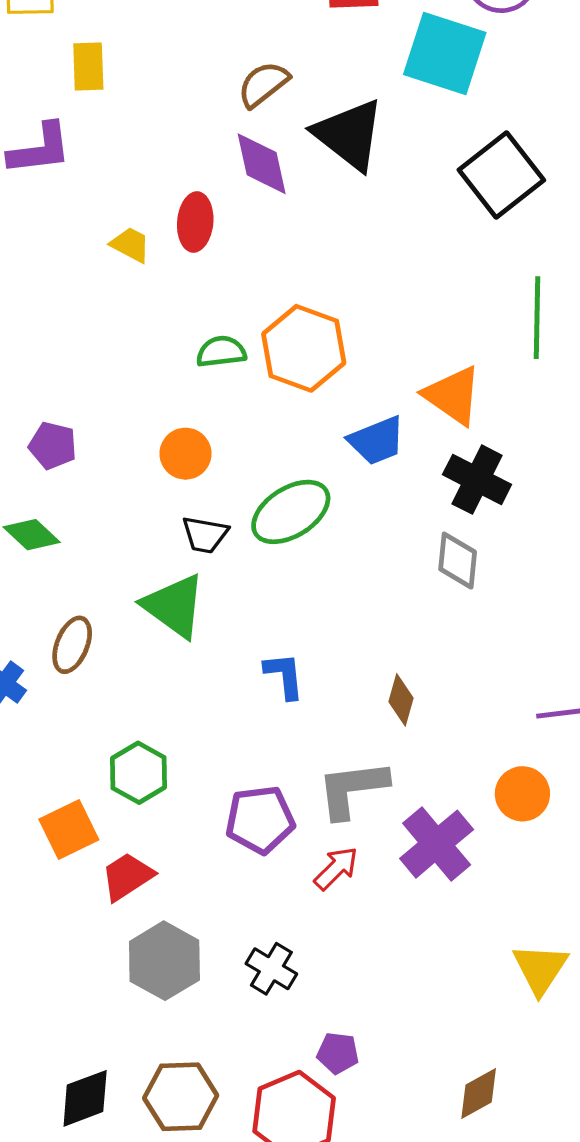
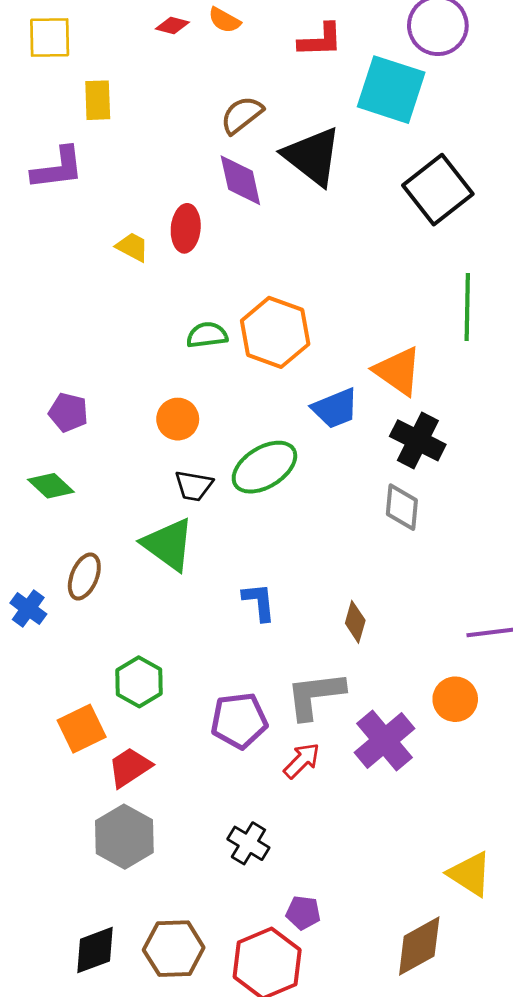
gray hexagon: (164, 961) -> (124, 837), moved
yellow triangle: (540, 969) -> (470, 874), moved, turned -30
brown diamond: (479, 1093) -> (419, 946), size x1.4

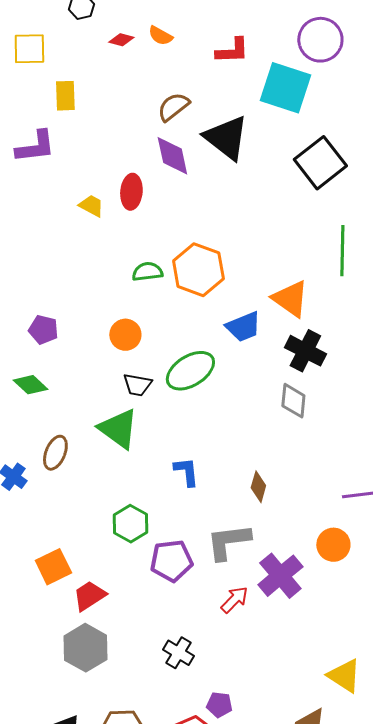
green hexagon: (139, 682) -> (130, 524), moved
red arrow: (302, 761) -> (234, 600), moved

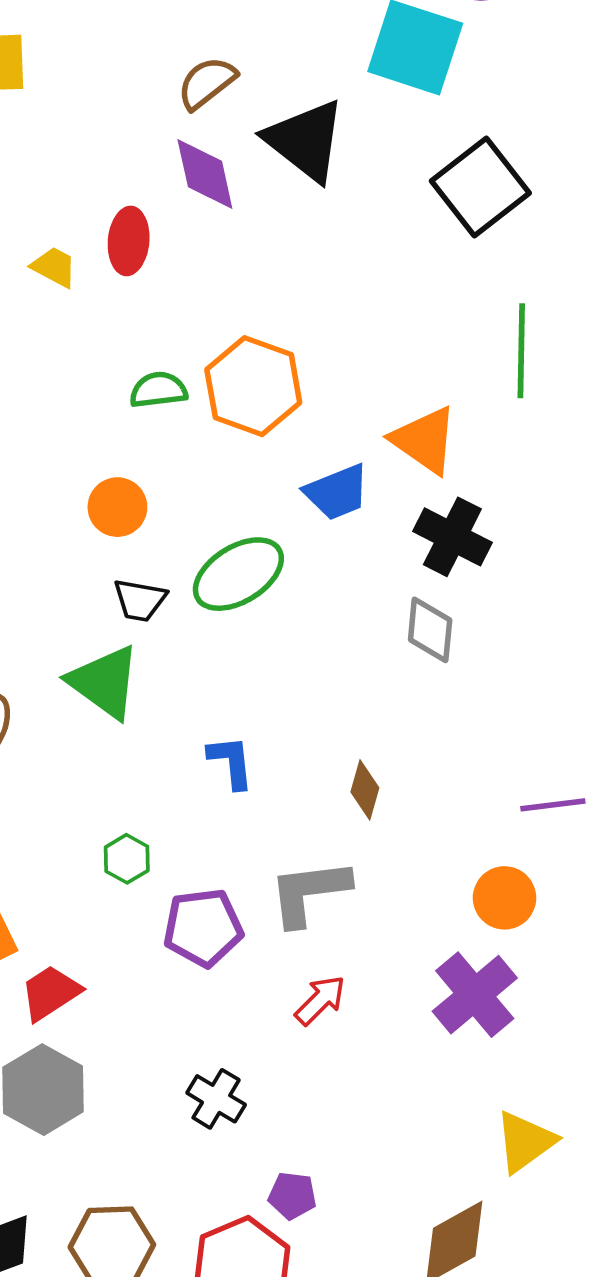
green hexagon: (130, 524) -> (127, 859), size x0.7
purple cross: (280, 576) -> (475, 995), moved
yellow triangle: (344, 676) -> (525, 1142), turned 51

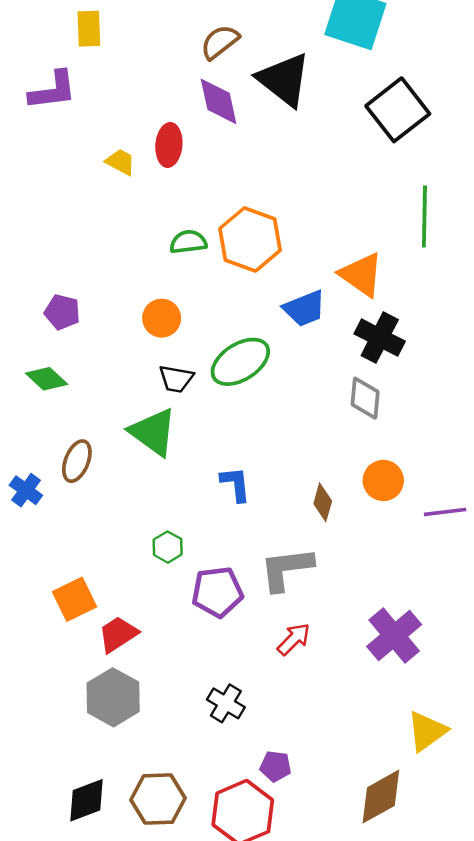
orange circle: (505, 898) -> (383, 480), moved

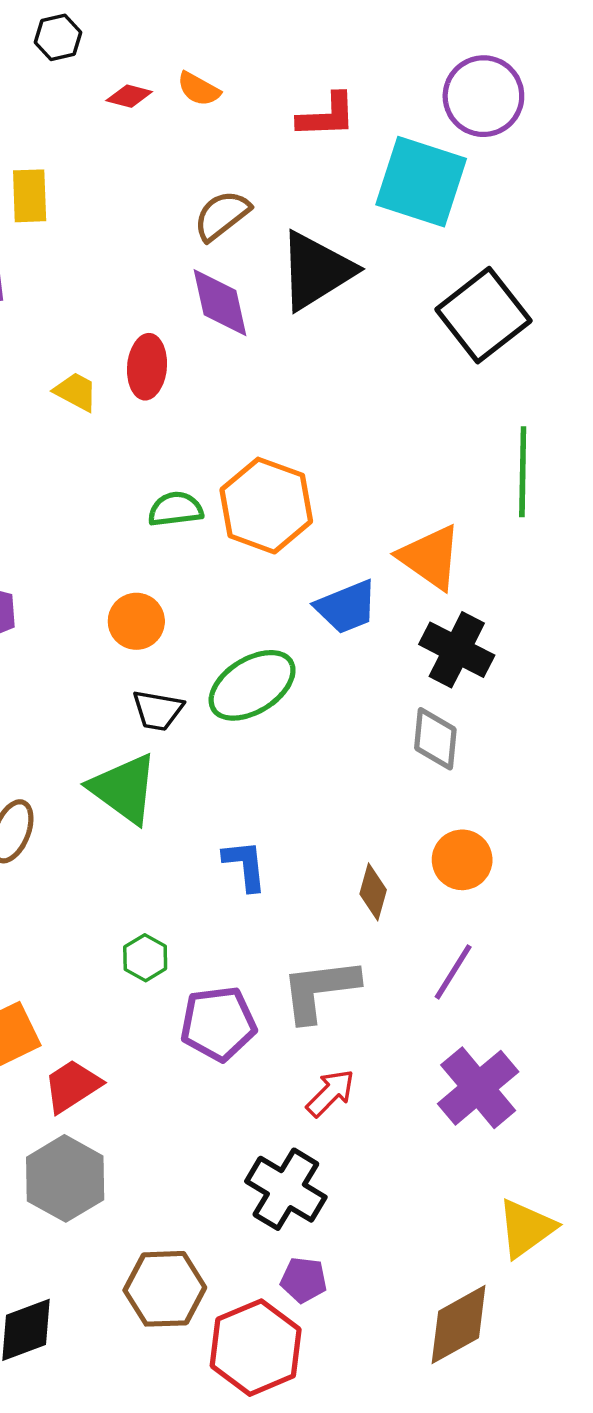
black triangle: (284, 80) -> (316, 271), turned 50
purple line: (445, 512) -> (453, 972), moved, turned -51
black cross: (226, 703) -> (286, 1189), moved, size x1.4
brown hexagon: (158, 799) -> (165, 1289), moved

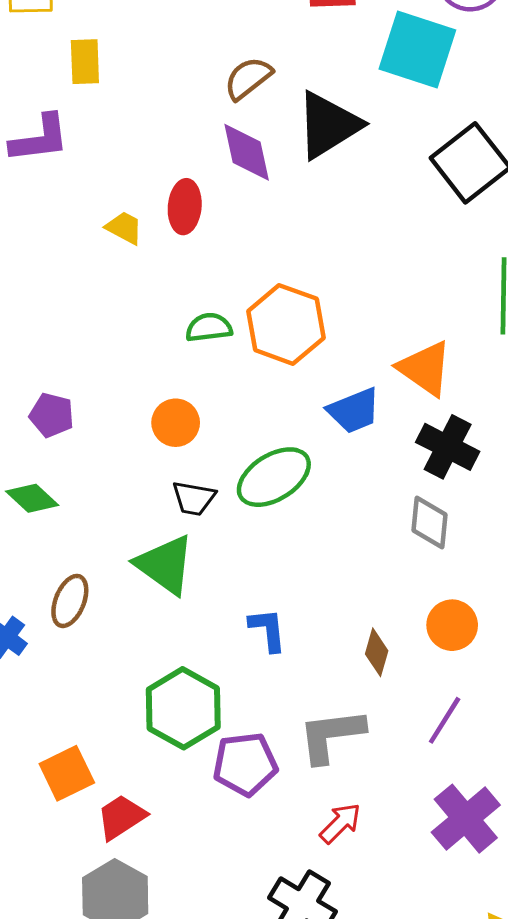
green hexagon: (145, 958) -> (183, 708), size x2.0

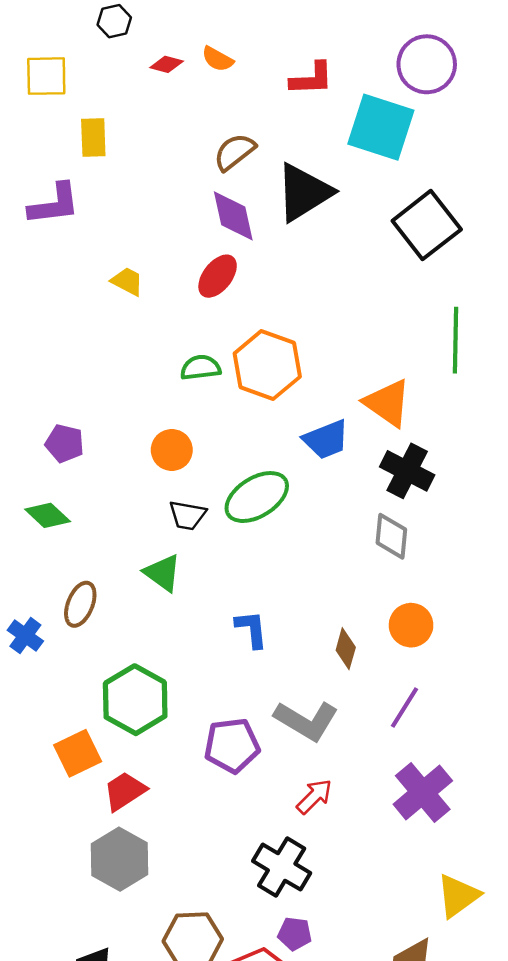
red ellipse: (185, 207) -> (218, 276), moved, turned 33
green triangle: (165, 565) -> (163, 573), size x0.7
green hexagon: (183, 708) -> (135, 700), moved
gray L-shape: (331, 735) -> (306, 721), turned -142

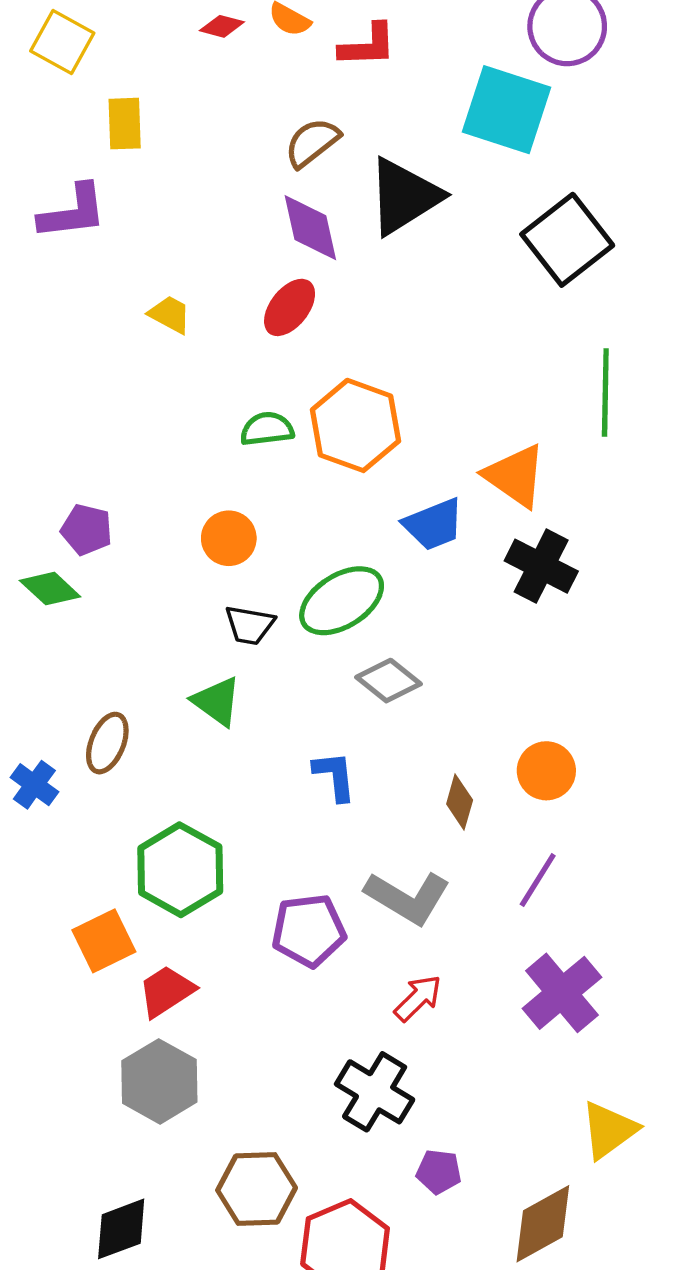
yellow square: (46, 76) -> (62, 42), turned 30
red L-shape: (312, 79) -> (368, 45), moved
green diamond: (48, 515) -> (50, 589), moved
gray diamond: (391, 536) -> (388, 681), moved, turned -57
purple pentagon: (295, 934) -> (439, 1172), moved

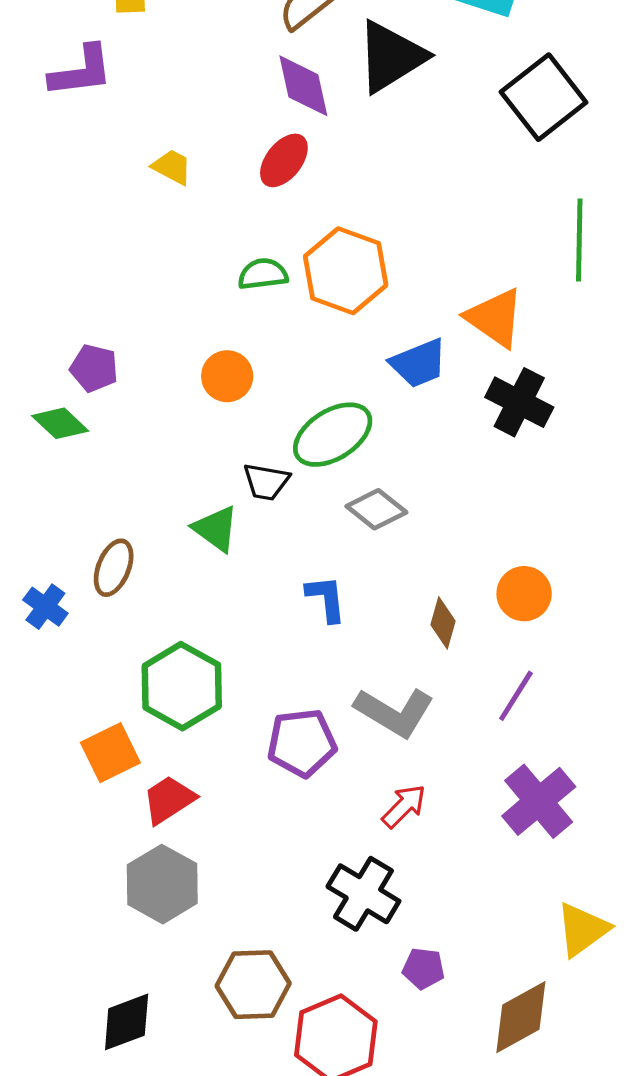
black trapezoid: (250, 625) -> (266, 482), moved

